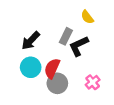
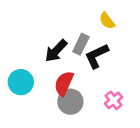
black arrow: (31, 41) -> (56, 51), moved
cyan circle: (31, 67) -> (21, 82), moved

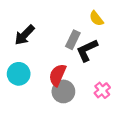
black arrow: (56, 51) -> (25, 35), moved

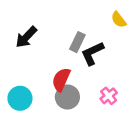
yellow semicircle: (96, 18) -> (119, 20), moved
cyan circle: (19, 74) -> (20, 98), moved

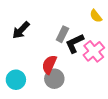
pink cross: (109, 96) -> (94, 51), moved, size x1.5

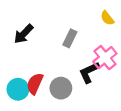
black L-shape: (75, 43) -> (89, 72), moved
red semicircle: (49, 65) -> (35, 84), moved

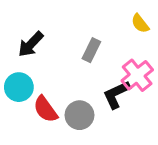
red semicircle: (35, 84) -> (45, 109), turned -60
cyan circle: (18, 89) -> (19, 87), moved

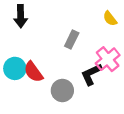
black arrow: (31, 44) -> (21, 16), moved, turned -45
red semicircle: (45, 109) -> (33, 72), moved

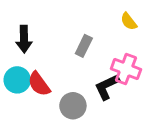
black arrow: (21, 16) -> (24, 39), moved
pink cross: (108, 59) -> (126, 69), turned -30

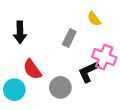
yellow semicircle: (129, 21) -> (94, 19), moved
cyan circle: (17, 80) -> (14, 90), moved

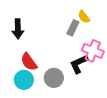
gray rectangle: (69, 38) -> (73, 28), moved
cyan circle: (14, 90) -> (24, 80), moved

